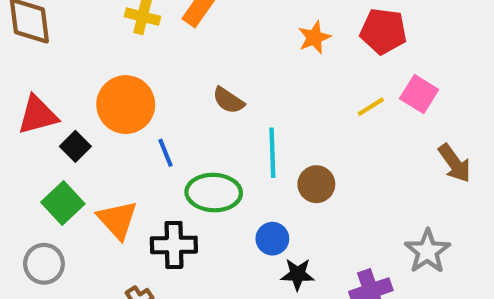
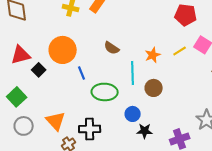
orange star: (314, 38) -> (153, 55), moved
green square: (63, 203) -> (17, 97), moved
orange triangle: (117, 220) -> (56, 121), moved
black cross: (174, 245) -> (90, 129), moved

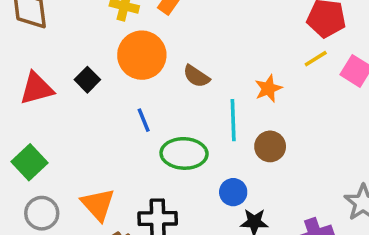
orange circle: (63, 50) -> (142, 55), moved
yellow line: (180, 51) -> (316, 59), moved
black square: (39, 70) -> (87, 80), moved

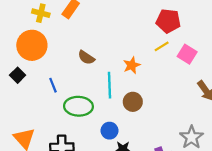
orange circle: (142, 55) -> (32, 45), moved
black square: (87, 80) -> (18, 75), moved

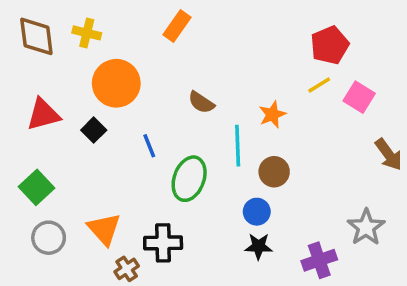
yellow cross: (41, 13) -> (87, 33), moved
red pentagon: (168, 21) -> (330, 45), turned -30
green ellipse: (78, 106) -> (189, 179), turned -72
blue circle: (110, 131) -> (257, 212), moved

